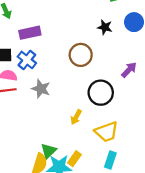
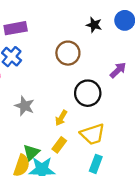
gray star: (41, 89) -> (25, 106), moved
yellow rectangle: (74, 159) -> (59, 145), moved

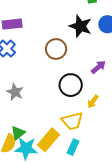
black star: (94, 25) -> (80, 26), size x1.6
yellow arrow: (61, 118) -> (93, 101), moved
yellow rectangle: (59, 145) -> (49, 140), moved, size x1.6

